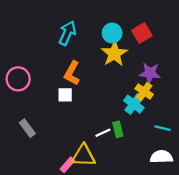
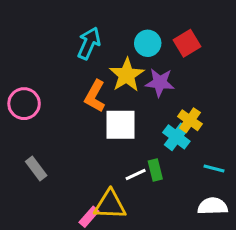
yellow star: (114, 54) -> (127, 75), moved
purple star: (150, 73) -> (160, 83), moved
white square: (65, 95) -> (121, 125), moved, size x1.6

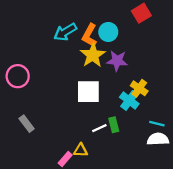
cyan arrow: (89, 43) -> (65, 32), turned -145
red square: (187, 43) -> (141, 13), moved
orange L-shape: (95, 96) -> (89, 35), moved
yellow triangle: (110, 205) -> (81, 150), size x0.6
white semicircle: (213, 206) -> (158, 139), moved

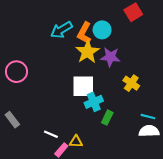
cyan cross: (129, 100) -> (94, 102), moved, turned 30
gray rectangle: (27, 124) -> (12, 120), moved
green rectangle: (114, 125) -> (107, 118), turned 40
white line: (99, 128) -> (51, 134), moved, turned 48

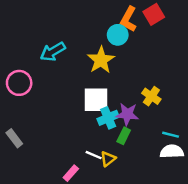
cyan arrow: (61, 30) -> (53, 52), moved
orange L-shape: (84, 33) -> (129, 19), moved
purple star: (110, 57) -> (127, 114), moved
white line: (51, 134) -> (94, 155), moved
yellow triangle: (76, 142) -> (108, 159), moved, turned -40

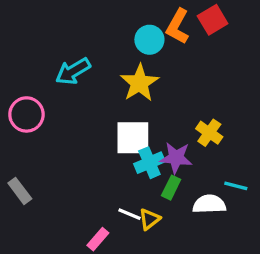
cyan circle: (118, 35) -> (149, 40), moved
white semicircle: (172, 151) -> (209, 204), moved

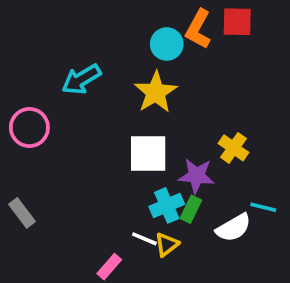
red square: (213, 20) -> (237, 22), turned 32
cyan cross: (149, 163) -> (167, 205), moved
white semicircle: (209, 204) -> (234, 228), turned 152

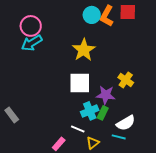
cyan circle: (167, 44) -> (92, 15), moved
cyan arrow: (81, 79) -> (32, 43), moved
pink circle: (29, 128) -> (31, 26), moved
cyan line: (263, 207) -> (119, 137), moved
yellow triangle: (167, 244) -> (93, 143), moved

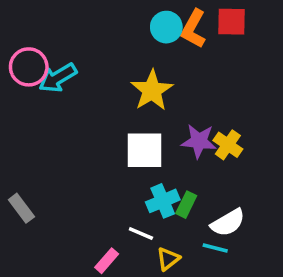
pink circle: (31, 26) -> (29, 67), moved
purple star: (106, 95) -> (199, 141), moved

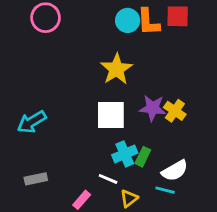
orange L-shape: (193, 29) -> (148, 22), turned -32
pink circle: (29, 67) -> (46, 18), moved
cyan arrow: (58, 78) -> (32, 122), moved
gray rectangle: (21, 208) -> (36, 179), moved, turned -65

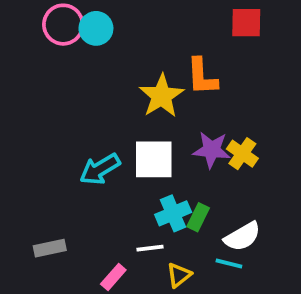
cyan circle: (128, 20) -> (96, 28), moved
orange L-shape: (148, 22) -> (202, 77), moved
cyan arrow: (32, 122) -> (100, 169), moved
white line: (108, 179) -> (150, 248), turned -30

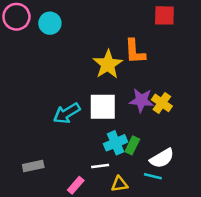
pink circle: (63, 25) -> (16, 17), moved
cyan circle: (96, 28) -> (50, 23), moved
yellow triangle: (179, 275) -> (119, 184), turned 30

